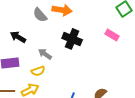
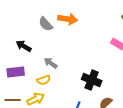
black cross: (72, 39) -> (92, 80), moved

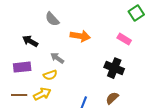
orange arrow: (68, 19) -> (80, 36), moved
black cross: (92, 80) -> (114, 68), moved

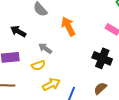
orange arrow: (80, 36) -> (68, 26), turned -126
yellow arrow: (42, 94) -> (51, 84), moved

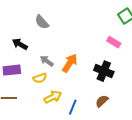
orange arrow: (68, 26) -> (70, 63), moved, turned 60

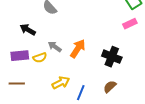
pink rectangle: (114, 42) -> (130, 24), moved, turned -56
yellow semicircle: (40, 78) -> (40, 58), moved

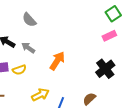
gray arrow: (55, 47) -> (28, 48), moved
black cross: (112, 57) -> (105, 69), moved, turned 30

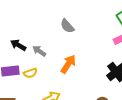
gray semicircle: (29, 20) -> (67, 26), moved

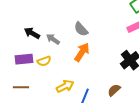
gray semicircle: (67, 26) -> (81, 29), moved

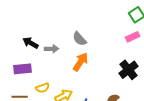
gray arrow: (53, 39) -> (52, 49), turned 144
yellow semicircle: (44, 61) -> (43, 88), moved

